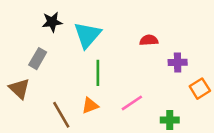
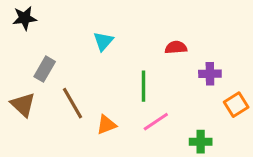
black star: (52, 22) -> (25, 18), moved
cyan triangle: (87, 35) -> (103, 41), size x0.6
green line: (98, 73) -> (143, 86), moved
brown line: (61, 115) -> (72, 103), moved

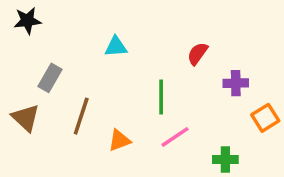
cyan triangle: (103, 41) -> (116, 47), turned 45
red semicircle: (176, 47) -> (198, 54), turned -50
brown line: (72, 103) -> (81, 116), turned 48

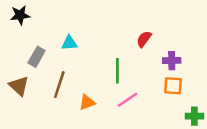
cyan triangle: (116, 47) -> (69, 43), moved
orange square: (265, 118) -> (173, 86), moved, turned 36
green cross: (225, 160) -> (194, 116), moved

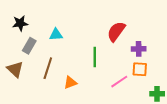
black star: (20, 15) -> (20, 23), moved
red semicircle: (144, 39) -> (116, 31), size x1.5
pink line: (127, 100) -> (119, 82), moved

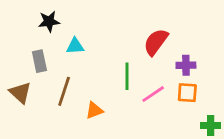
black star: (20, 23) -> (49, 21), moved
gray rectangle: (29, 46) -> (39, 61), turned -42
pink line: (119, 82) -> (153, 94), moved

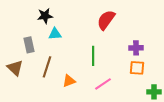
black star: (49, 21) -> (45, 16), moved
red semicircle: (156, 42) -> (106, 20), moved
pink line: (153, 94) -> (103, 84), moved

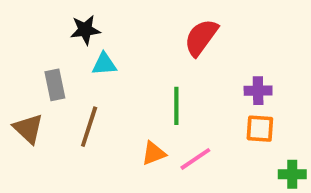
orange triangle: (69, 81) -> (154, 153), moved

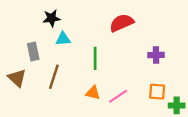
red semicircle: (201, 37) -> (122, 23), turned 30
green line: (176, 106) -> (95, 58), moved
orange square: (260, 129) -> (157, 92), moved
orange triangle: (154, 153) -> (93, 93), turned 35

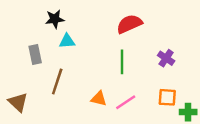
purple cross: (156, 55) -> (166, 58), turned 35
green line: (95, 58) -> (122, 62), moved
brown triangle: (17, 78) -> (18, 102), moved

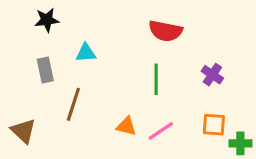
black star: (55, 19) -> (47, 20), moved
red semicircle: (129, 24) -> (165, 31), turned -145

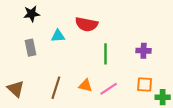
red semicircle: (165, 31) -> (86, 24), moved
purple cross: (212, 75) -> (144, 51), turned -32
brown line: (73, 104) -> (56, 88), moved

